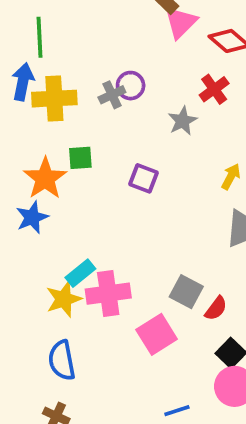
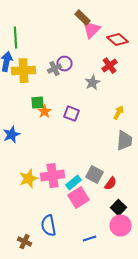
orange star: (45, 178) -> (44, 112), moved, size x0.6
cyan rectangle: (80, 273) -> (74, 183), moved
blue semicircle: (62, 360) -> (48, 226), moved

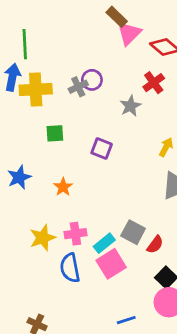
orange star: (44, 112) -> (63, 187), moved
pink cross: (52, 176) -> (75, 234), size x0.7
blue semicircle: (48, 226) -> (70, 268), moved

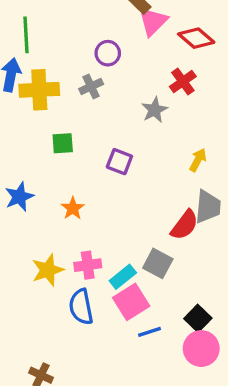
purple circle: (92, 80) -> (108, 53), moved
red semicircle: (155, 245) -> (185, 225), moved, size x1.4
blue line: (126, 320) -> (149, 332), moved

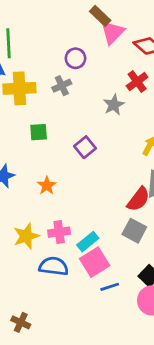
purple square: (119, 162) -> (85, 147), turned 30
gray square: (158, 263) -> (134, 231), moved
blue semicircle: (81, 307) -> (54, 266), turned 108

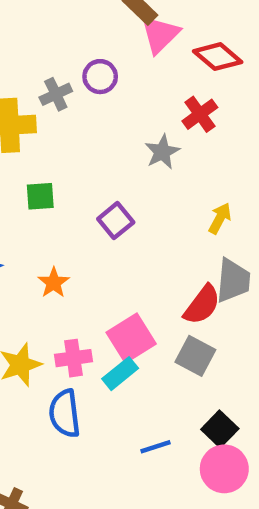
gray cross: (62, 86) -> (56, 94), moved
pink square: (95, 262) -> (131, 338), moved
blue semicircle: (54, 266) -> (65, 413), turned -104

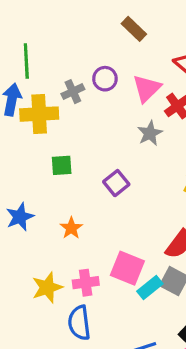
pink triangle: (160, 34) -> (147, 88), moved
pink square: (131, 338) -> (127, 268), turned -36
cyan rectangle: (120, 374) -> (150, 287), moved

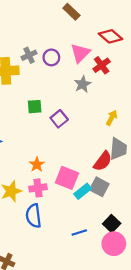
purple circle: (105, 79) -> (51, 57), moved
green square: (62, 165) -> (35, 107), moved
orange star: (71, 228) -> (37, 165), moved

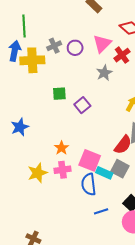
cyan rectangle: (83, 191) -> (104, 173), turned 63
blue semicircle: (34, 216) -> (89, 184), moved

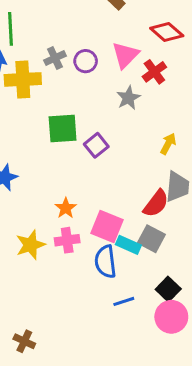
green square: (59, 94) -> (63, 128), size x1.5

